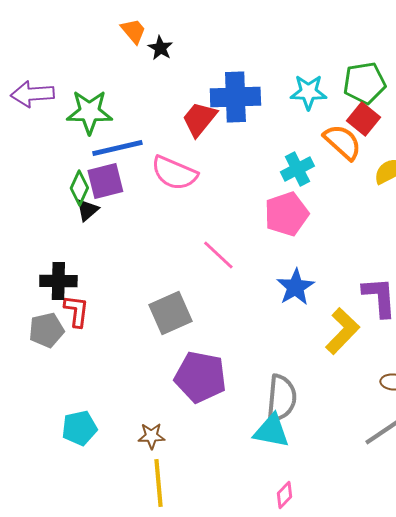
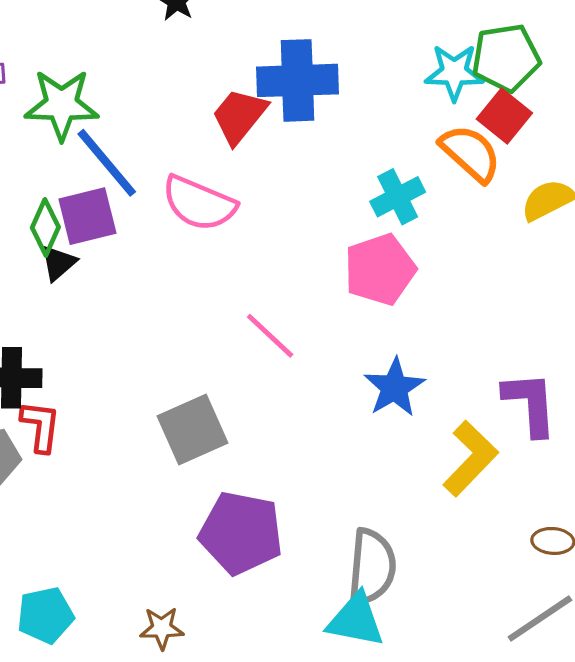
cyan star: (308, 92) -> (454, 72), moved
blue line: (117, 148) -> (107, 163), turned 63

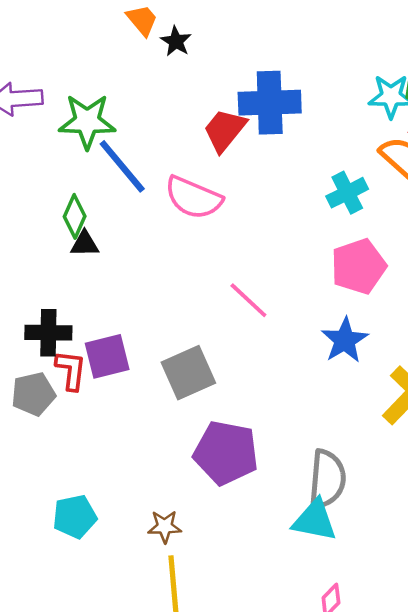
purple square: (87, 216) -> (107, 356), moved
black triangle: (58, 263) -> (85, 244), turned 40
pink pentagon: (380, 269) -> (358, 266), moved

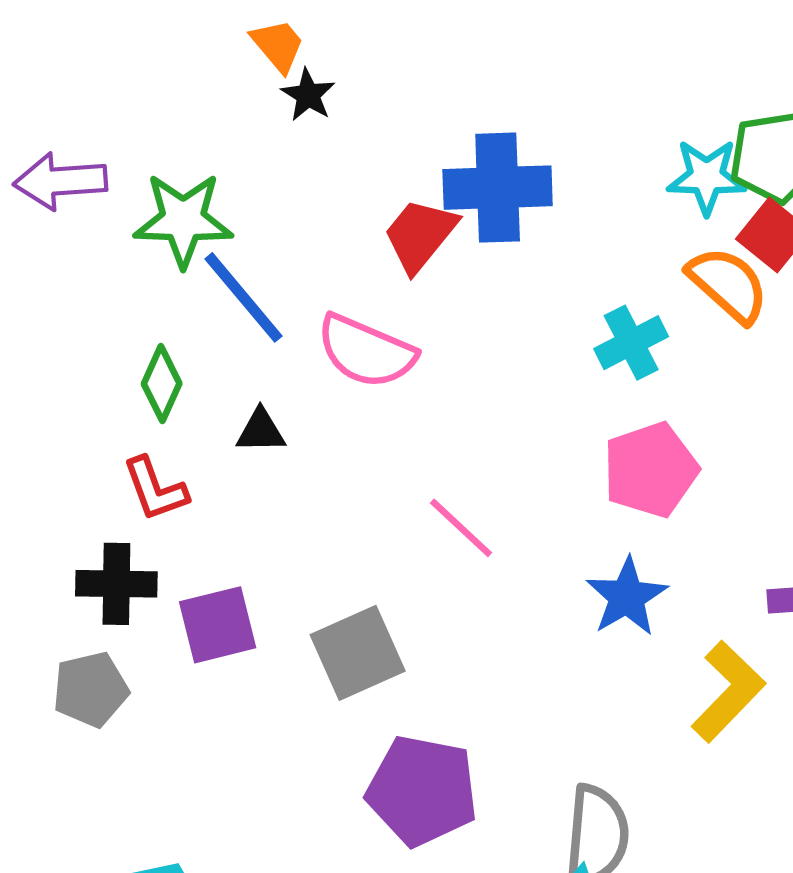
black star: (176, 41) -> (308, 95), moved
black triangle: (85, 244) -> (261, 431), moved
red L-shape: (71, 370) -> (155, 489), moved, turned 153

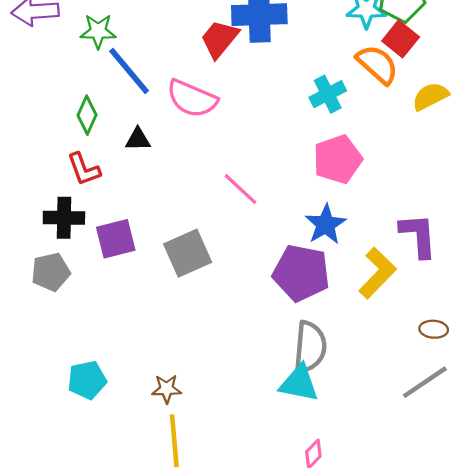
green star: (183, 220) -> (98, 31), size x0.7
purple pentagon: (422, 791) -> (301, 273), moved

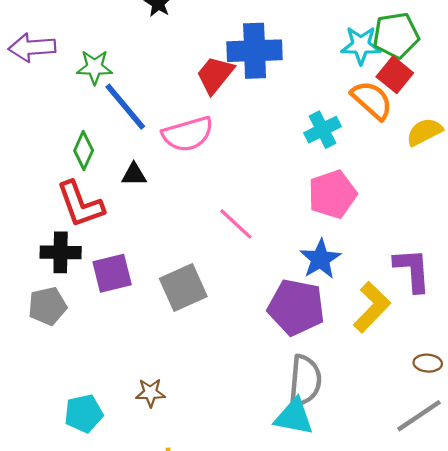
pink semicircle: (192, 99) -> (188, 134), turned -39
red L-shape: (84, 169) -> (80, 204), size x1.4
brown star: (167, 389) -> (150, 393), moved

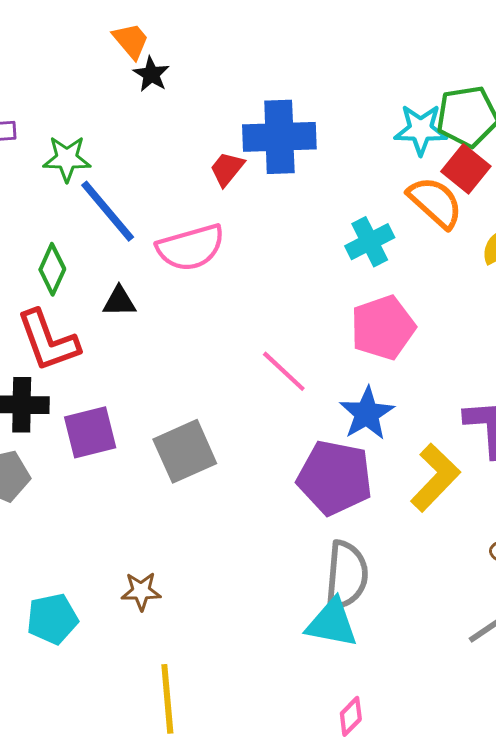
red trapezoid: (215, 75) -> (227, 169), size x0.7
pink line: (236, 224) -> (284, 371), moved

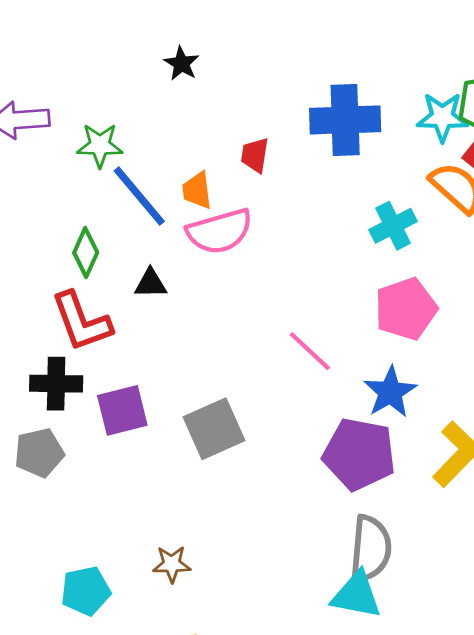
orange trapezoid: (131, 41) -> (197, 190), moved, turned -147
blue cross: (279, 137) -> (345, 120), moved
red trapezoid: (227, 169) -> (255, 155), turned -30

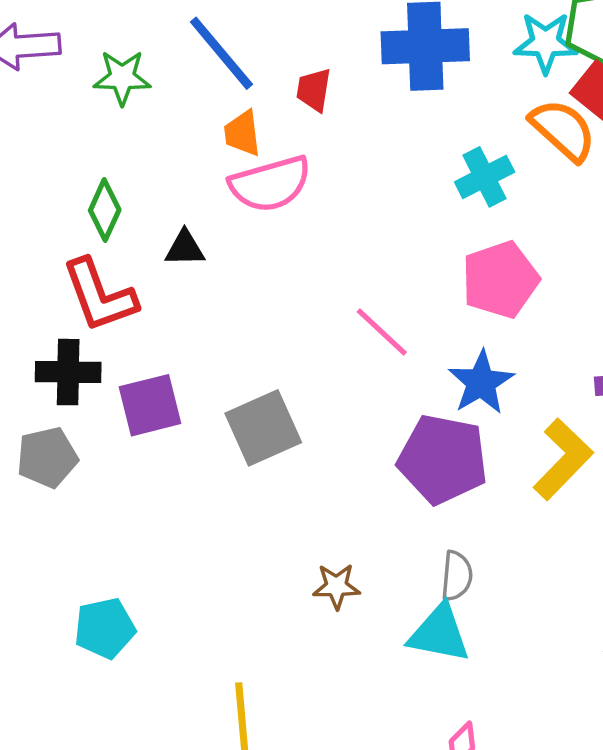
blue line: (139, 196) -> (221, 53), moved
gray semicircle: (370, 549) -> (457, 576), size x0.6
brown star: (172, 564) -> (336, 586), moved

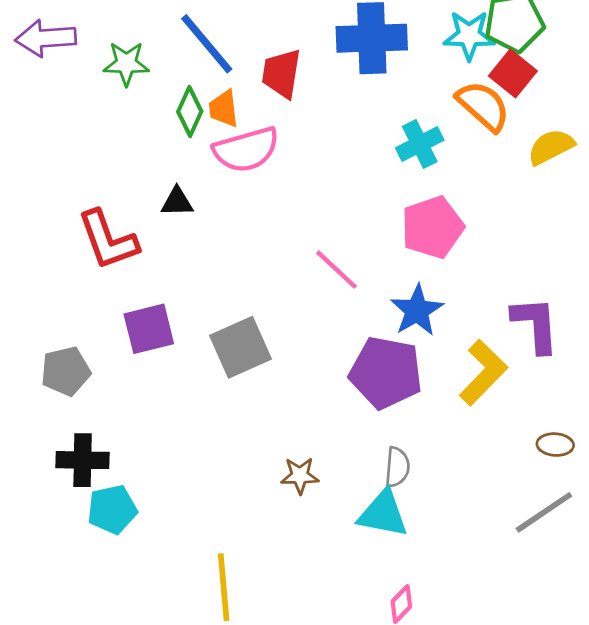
red trapezoid: (314, 90) -> (281, 73), size x1.4
green diamond: (105, 210) -> (190, 112), moved
black cross: (68, 372) -> (83, 460), moved

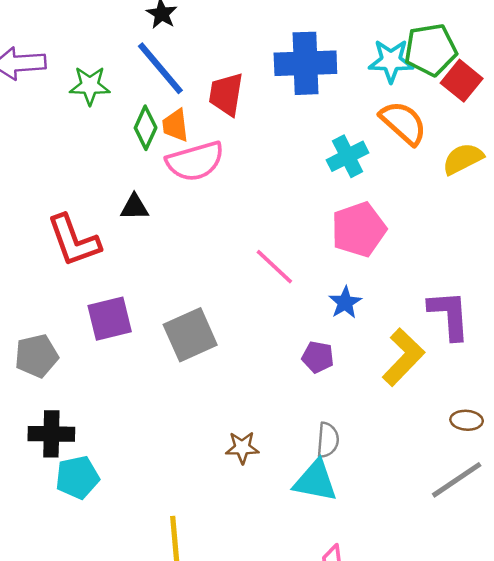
red square: (513, 73) -> (462, 81), moved
blue star: (417, 310) -> (345, 303), size x0.7
purple pentagon: (386, 373) -> (318, 357), size x0.5

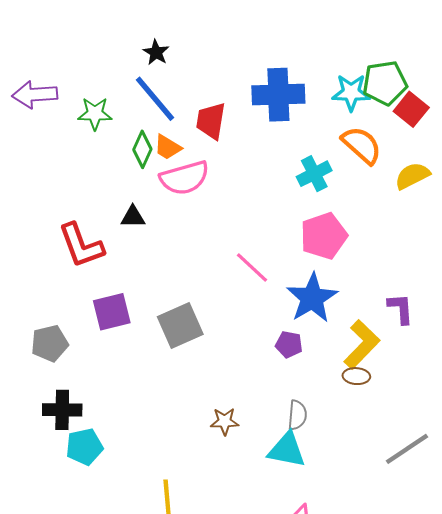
orange trapezoid: (175, 125) -> (168, 147), turned -52
blue star: (345, 303) -> (312, 298), size x1.8
purple L-shape: (449, 315) -> (401, 309), size x0.7
brown ellipse: (467, 420) -> (356, 376), moved

